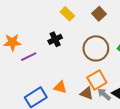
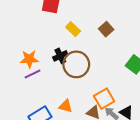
orange star: (12, 42) -> (29, 59), moved
brown circle: (96, 48) -> (76, 64), moved

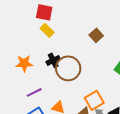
yellow rectangle: (73, 29) -> (47, 30), moved
purple line: (32, 74) -> (34, 92), moved

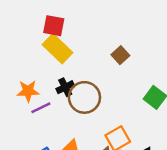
yellow rectangle: (47, 30) -> (58, 49), size x1.6
purple line: (34, 92) -> (41, 108), moved

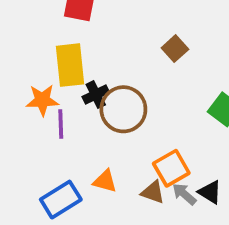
yellow rectangle: (58, 49) -> (70, 65), moved, turned 40
purple line: (41, 108) -> (61, 124), turned -66

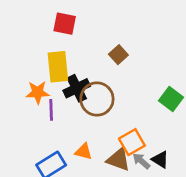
brown square: (175, 49) -> (118, 55), moved
black cross: (96, 95) -> (77, 88), size x1.4
brown triangle: (153, 192) -> (118, 160), size x1.4

